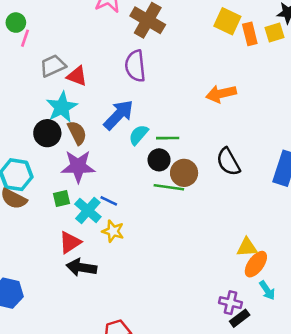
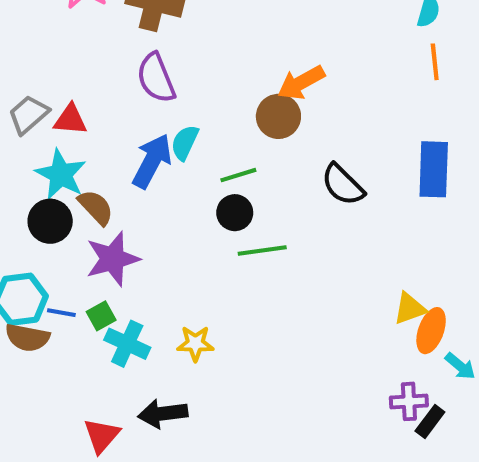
cyan semicircle: (139, 135) -> (185, 143), moved
brown circle: (184, 173) -> (278, 116), moved
blue line: (109, 201) -> (61, 313), moved
cyan cross: (88, 210) -> (127, 344), moved
red triangle: (70, 242) -> (102, 436), moved

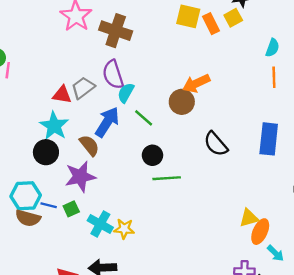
gray trapezoid: (29, 115) -> (83, 88), moved
cyan semicircle: (185, 143) -> (126, 93), moved
green line: (238, 175) -> (144, 118), moved, turned 54
brown semicircle: (96, 207) -> (89, 145), moved
cyan cross: (127, 344) -> (100, 224), moved

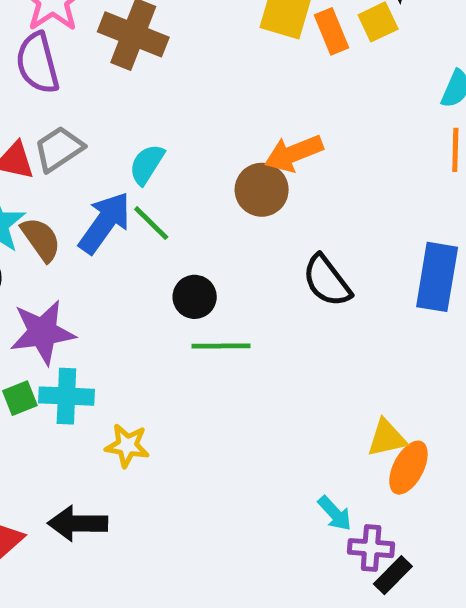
purple semicircle: (113, 74) -> (38, 63), moved
green line: (144, 118) -> (151, 223), moved
brown semicircle: (89, 145) -> (41, 239), moved
cyan cross: (100, 224) -> (66, 396), moved, turned -30
cyan arrow: (275, 253) -> (335, 513), moved

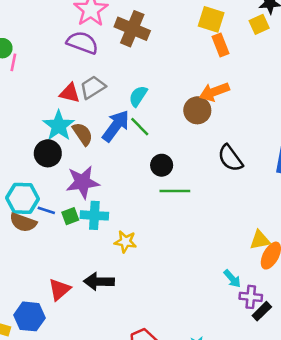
orange rectangle: (332, 31) -> (221, 45), moved
purple semicircle: (38, 63) -> (82, 43), turned 124

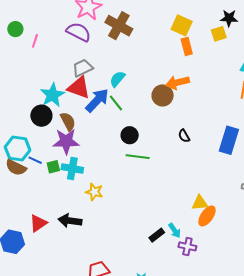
pink line: (13, 62) -> (35, 41), moved
red triangle: (70, 93) -> (79, 88), moved, size x1.4
brown semicircle: (83, 134) -> (68, 121), moved
black semicircle: (230, 158) -> (184, 136), size x0.6
black rectangle: (262, 311) -> (157, 235), moved

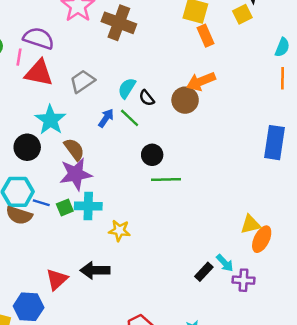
purple semicircle: (79, 32) -> (39, 38), moved
red triangle: (79, 88) -> (39, 73), moved
blue arrow: (97, 100) -> (106, 118), size x0.6
black circle: (41, 116) -> (27, 147), moved
black semicircle: (184, 136) -> (147, 98), moved

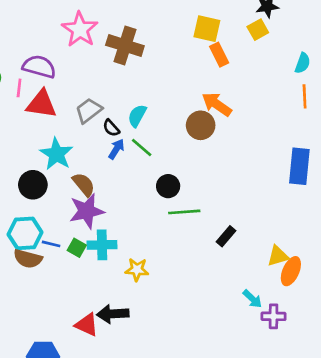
orange arrow: (201, 81) -> (217, 104), turned 60
black semicircle: (147, 98) -> (111, 128), moved
green square: (65, 208) -> (77, 248), turned -35
black rectangle: (204, 272) -> (226, 236), moved
red triangle: (57, 279) -> (87, 325), moved, turned -50

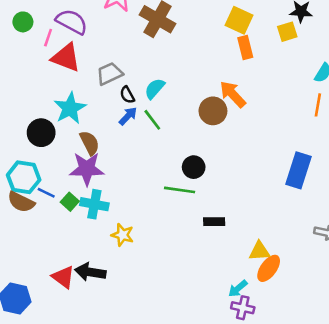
black circle: (168, 186) -> (194, 167), moved
black rectangle: (226, 236) -> (214, 222), turned 36
cyan arrow: (252, 299) -> (238, 289), moved, turned 84

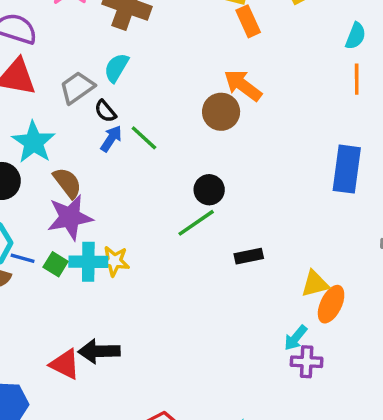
cyan semicircle: (155, 89) -> (116, 68), moved
green line: (180, 190) -> (196, 223), turned -32
yellow star: (122, 235) -> (114, 261), moved

